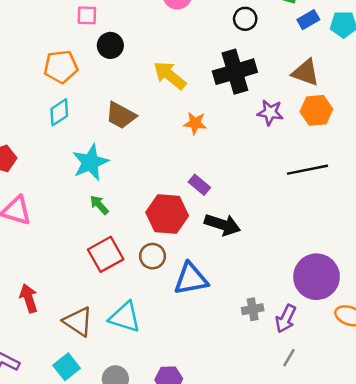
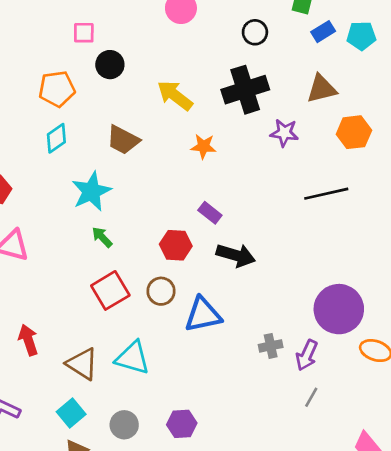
brown triangle: (305, 73) -> (322, 89), turned -32
orange hexagon: (316, 110) -> (354, 132), moved
red hexagon: (167, 214) -> (176, 245), size x0.7

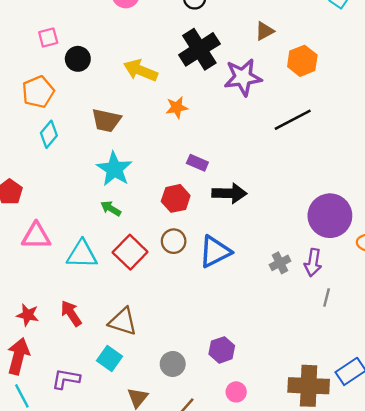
brown triangle: (322, 89) -> (265, 31), size x0.7
purple star: (284, 133) -> (243, 77), size x1.5
cyan star: (91, 191) -> (114, 169), moved
cyan triangle: (133, 358) -> (82, 254), moved
cyan square: (71, 413) -> (109, 358), moved

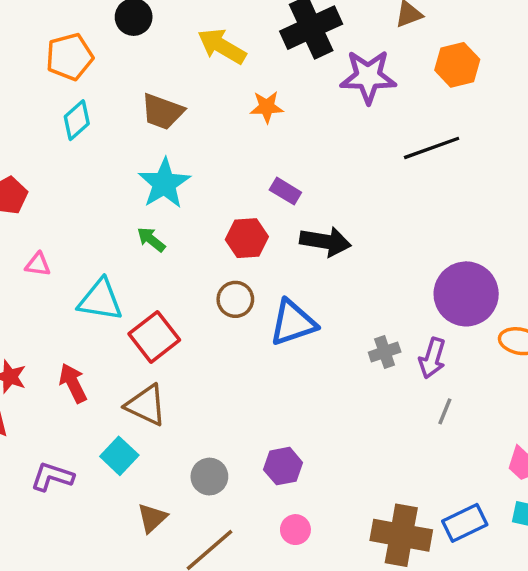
pink triangle: (36, 236) -> (38, 264), size x0.6
red square: (130, 252) -> (154, 337), moved

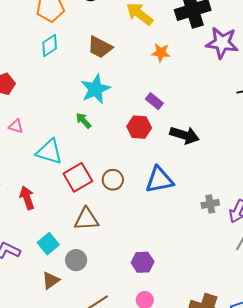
purple rectangle: (285, 191) -> (154, 101), moved
brown circle: (235, 299) -> (113, 180), moved
brown triangle: (146, 405) -> (86, 219), moved, turned -36
gray circle: (209, 477) -> (76, 260), moved
brown triangle: (152, 518) -> (51, 280), moved

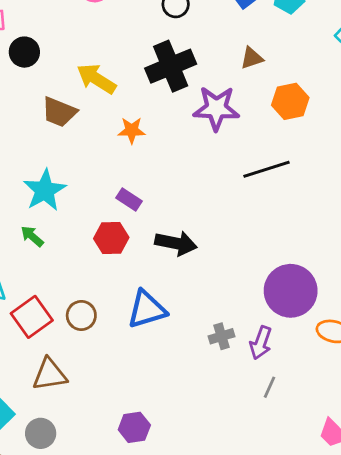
brown trapezoid: (100, 47) -> (59, 112), moved

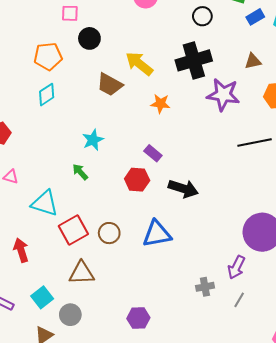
cyan star: (45, 190) -> (93, 140), size x0.7
gray cross: (222, 336) -> (205, 287), moved

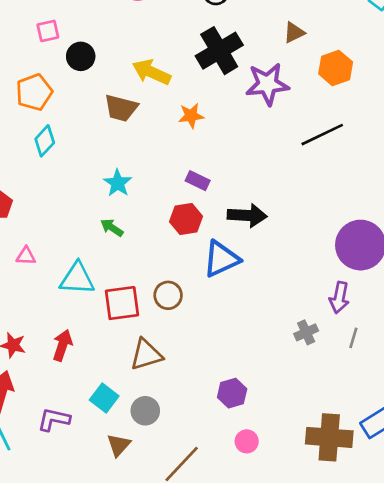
red square: (73, 230) -> (122, 303), turned 36
blue triangle: (157, 234) -> (221, 259), moved
red arrow: (21, 250) -> (62, 345), turned 50

